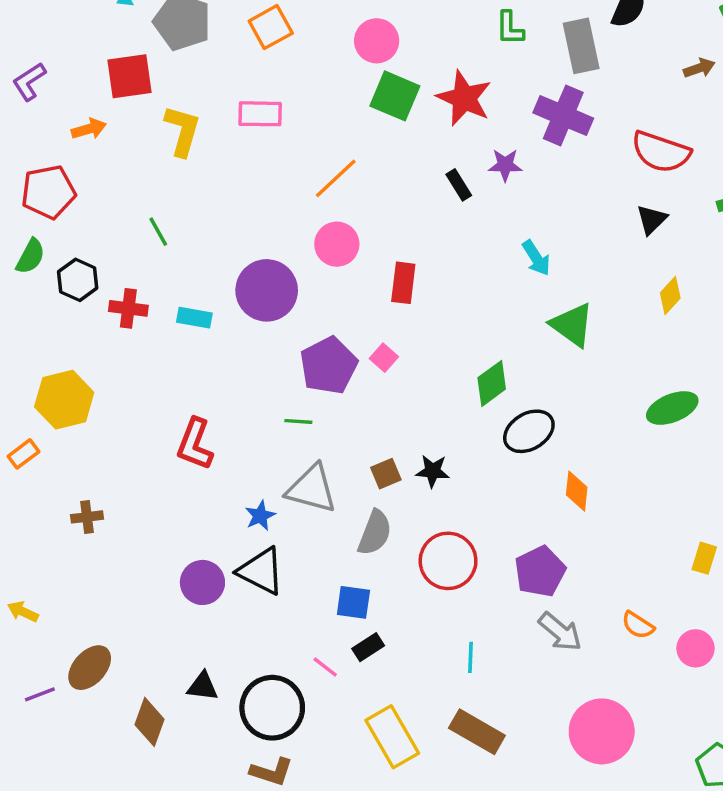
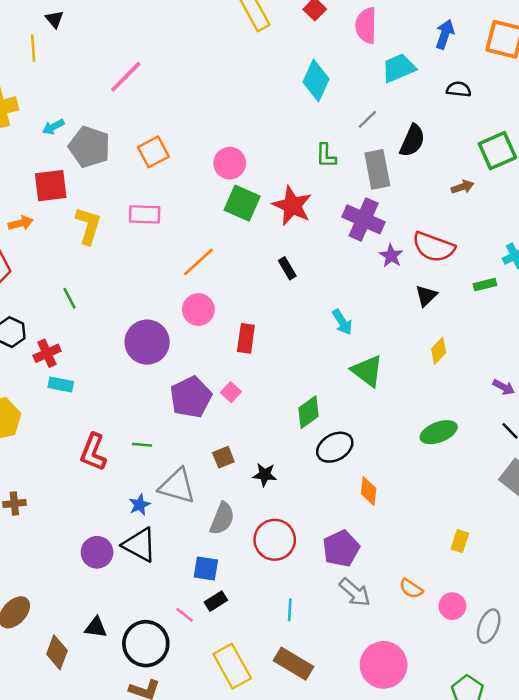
purple star: (505, 165) -> (391, 256), moved, turned 30
red cross: (128, 308) -> (47, 353), turned -32
cyan rectangle: (194, 318) -> (61, 385), moved
green line: (298, 421) -> (142, 445), moved
brown square: (386, 474) -> (223, 457), moved

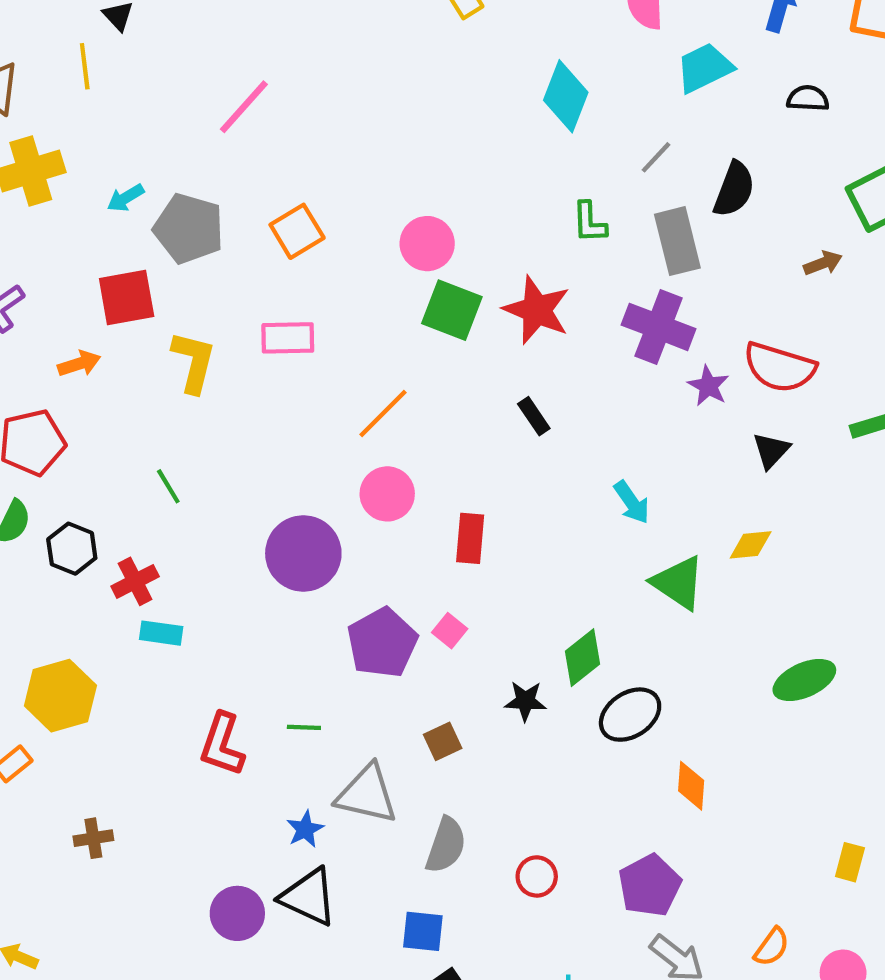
yellow diamond: (439, 351) -> (751, 545), moved, turned 44
black star: (265, 475) -> (525, 701), moved
red circle: (275, 540) -> (537, 876), size x0.6
orange semicircle: (411, 589) -> (772, 947), turned -85

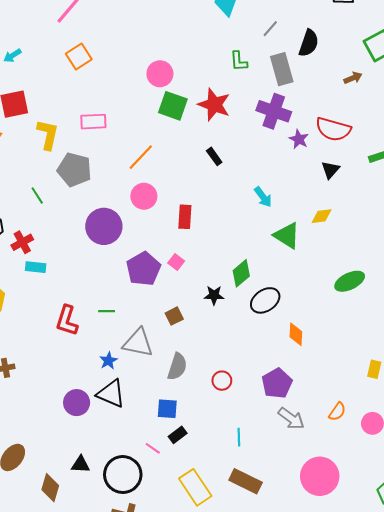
gray pentagon: (189, 228) -> (74, 170), moved
orange square: (297, 231) -> (79, 56), moved

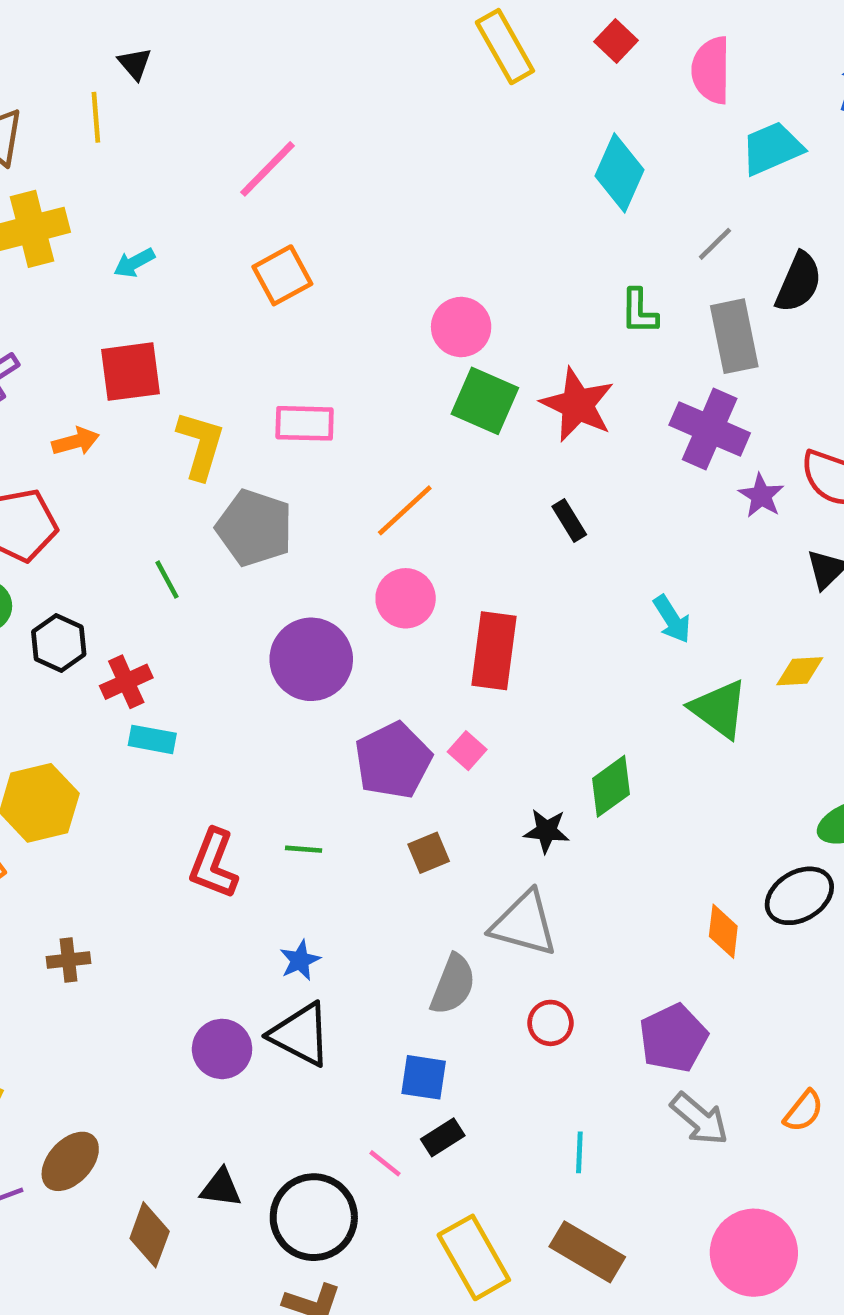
red rectangle: (185, 217) -> (494, 651), size x1.4
black ellipse: (265, 300) -> (799, 896), moved
brown square: (174, 316) -> (429, 853), moved
gray triangle: (138, 343) -> (524, 924), moved

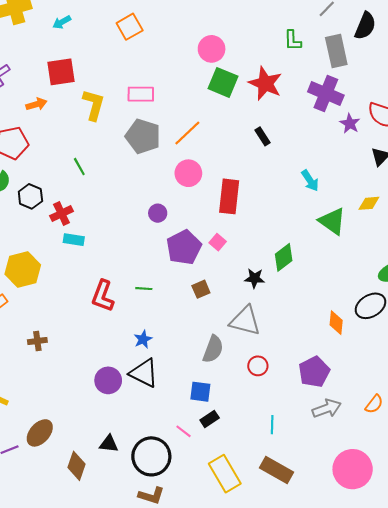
gray pentagon: (255, 528) -> (143, 136), moved
purple circle: (311, 659) -> (158, 213), moved, size x0.5
gray arrow: (699, 1119) -> (327, 408), turned -60

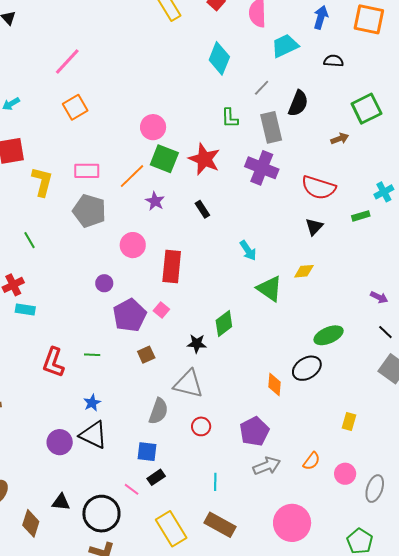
purple star: (350, 124) -> (155, 201), moved
orange line: (187, 133) -> (132, 176), moved

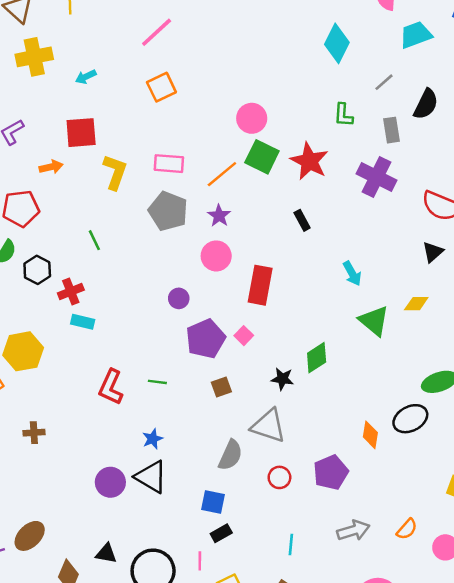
gray rectangle: (271, 127) -> (392, 130), size x0.7
purple star: (155, 201) -> (219, 216), moved
purple pentagon: (254, 431) -> (331, 472), moved
pink line: (132, 489) -> (200, 561), moved, turned 49

